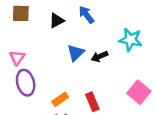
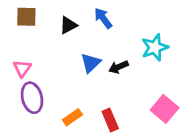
cyan star: (131, 40) -> (155, 47), turned -30

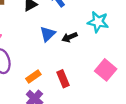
cyan star: (155, 47) -> (98, 22), turned 30

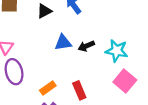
cyan star: (98, 22) -> (117, 51), moved
blue triangle: (48, 34) -> (63, 43), turned 35

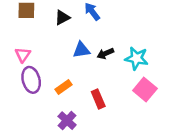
orange rectangle: (48, 88) -> (63, 87), moved

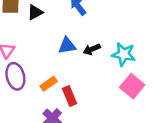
black triangle: (62, 18) -> (35, 12), moved
red rectangle: (98, 99) -> (70, 96), moved

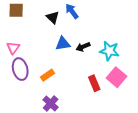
black triangle: (35, 12) -> (53, 17), moved, turned -48
red rectangle: (70, 96) -> (94, 83), moved

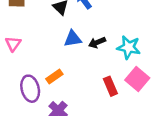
purple ellipse: (20, 69) -> (30, 89), moved

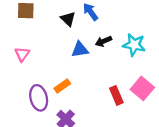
black arrow: (97, 42) -> (103, 41), moved
cyan star: (129, 47) -> (134, 45), moved

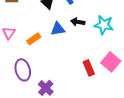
black arrow: (103, 41) -> (78, 22), turned 32
orange rectangle: (62, 86) -> (34, 39), moved

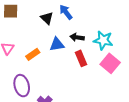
pink square: (111, 62) -> (110, 63), moved
red rectangle: (89, 68) -> (81, 58), moved

